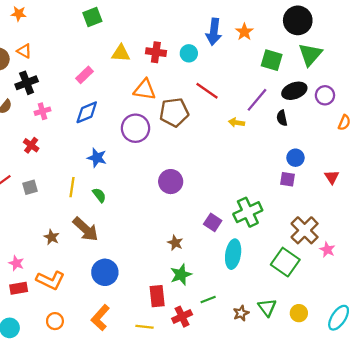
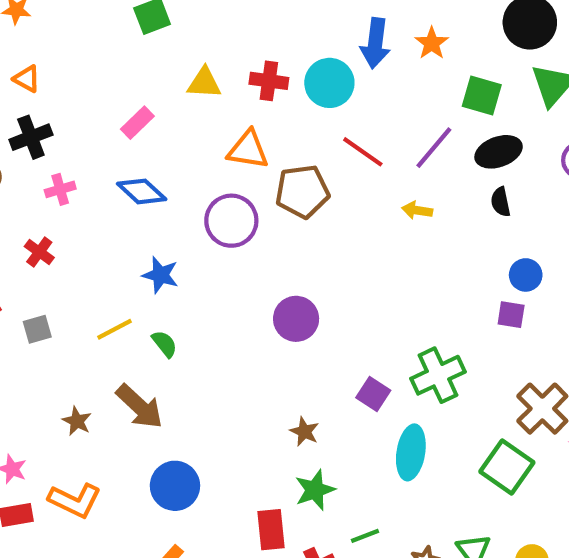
cyan circle: (189, 53) -> (329, 83), size x1.5
black ellipse: (294, 91) -> (499, 152), moved
purple line: (257, 100) -> (434, 148), moved
blue diamond: (87, 112) -> (142, 191), turned 65
yellow line: (72, 187) -> (114, 329), turned 54

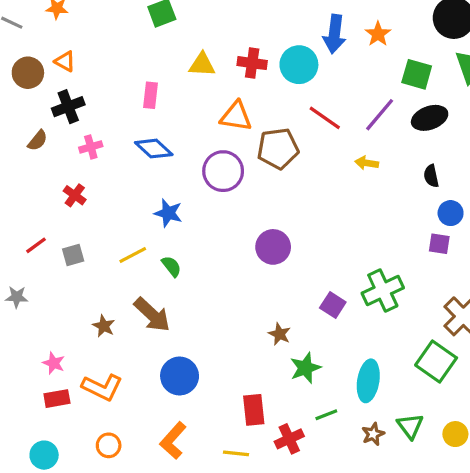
pink rectangle: (137, 123) -> (151, 95), turned -40
black semicircle: (501, 202) -> (431, 176), moved
cyan ellipse: (411, 452) -> (368, 381), moved
green star: (315, 490) -> (305, 368), moved

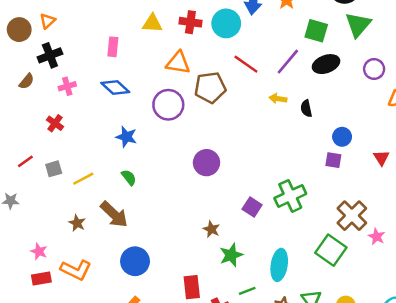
orange triangle: (65, 61) -> (48, 21), turned 49
black semicircle: (431, 176) -> (306, 108), moved
yellow line: (133, 255) -> (83, 179), moved

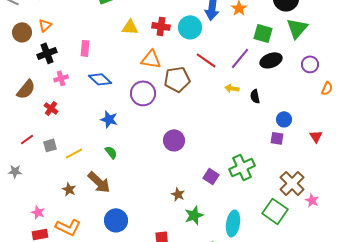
pink rectangle: (113, 47) -> (85, 48), moved
brown semicircle: (27, 81) -> (26, 89), moved, size x1.5

